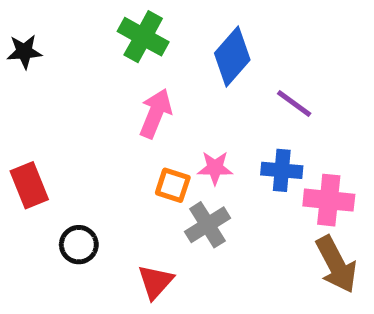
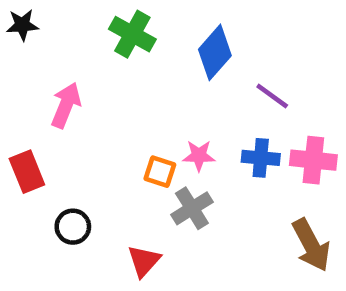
black star: (24, 52) -> (22, 25), moved
pink arrow: (156, 113) -> (66, 105), moved
pink cross: (329, 200) -> (313, 160), moved

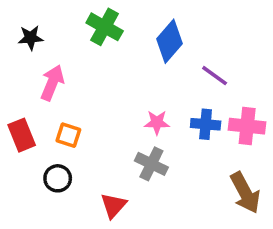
black star: (22, 25) -> (31, 38), moved
orange square: (160, 172) -> (68, 135), moved
gray cross: (192, 208) -> (151, 164), turned -32

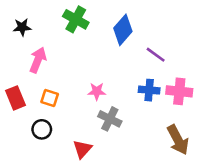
pink star: (157, 122) -> (97, 91), moved

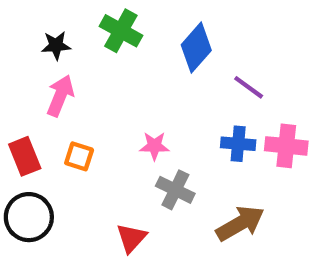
black star: (22, 27) -> (56, 45), moved
black circle: (42, 129) -> (29, 217), moved, size x1.5
brown arrow: (178, 140) -> (240, 223), moved, turned -92

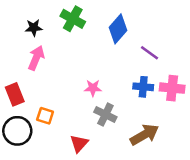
orange square: (79, 156) -> (45, 116), moved

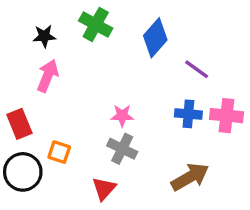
gray cross: (105, 114) -> (122, 149), moved

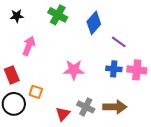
black star: (44, 36) -> (17, 16), moved
pink star: (122, 116) -> (74, 70), size x1.5
gray cross: (122, 149) -> (86, 107), moved
brown arrow: (190, 177) -> (115, 107), turned 30

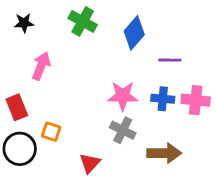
purple line: (119, 42) -> (170, 60), turned -35
pink star: (74, 70) -> (123, 96), moved
gray cross: (86, 107) -> (123, 130), moved

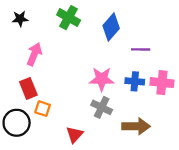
red rectangle: (17, 107) -> (28, 88), moved

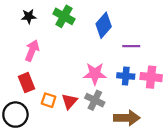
black star: (20, 19) -> (29, 16), moved
orange square: (43, 109) -> (49, 100), moved
red triangle: (74, 135) -> (69, 101), moved

